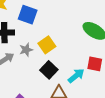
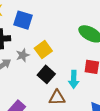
cyan arrow: (76, 76) -> (74, 79), turned 132

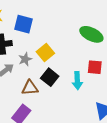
brown triangle: (57, 98) -> (30, 88), moved

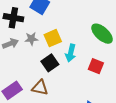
cyan arrow: (77, 81) -> (71, 53), moved
brown triangle: (30, 88) -> (40, 88), moved

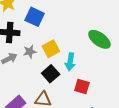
red square: (96, 66) -> (82, 86), moved

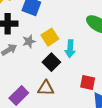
red square: (82, 86) -> (88, 82), moved

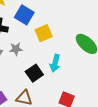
yellow square: (50, 37) -> (44, 33), moved

